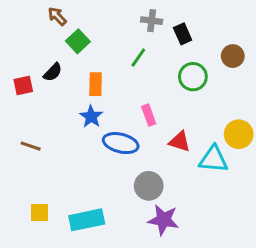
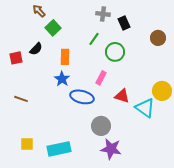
green circle: (193, 77) -> (115, 52), moved
pink rectangle: (149, 115) -> (101, 78), turned 48
cyan triangle: (214, 159) -> (145, 108), turned 30

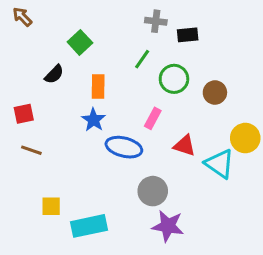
brown arrow: (39, 11) -> (22, 17), moved
black rectangle: (124, 23) -> (188, 35), turned -72
brown circle: (158, 38) -> (215, 93), moved
red square: (16, 58) -> (24, 114), moved
yellow square: (27, 144) -> (51, 206), moved

